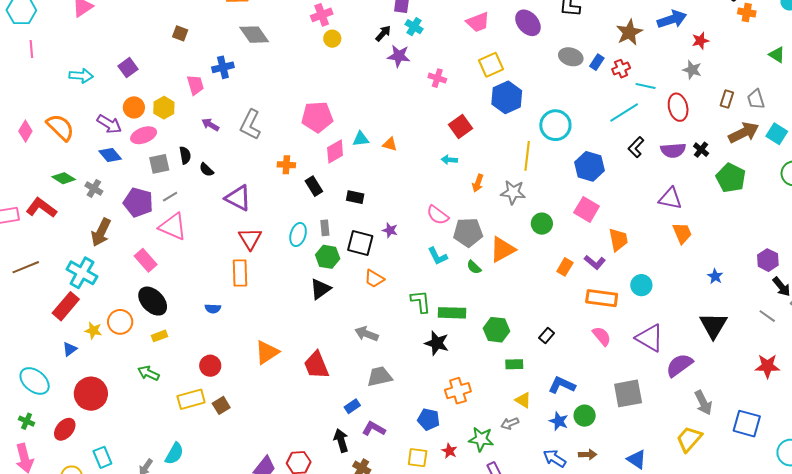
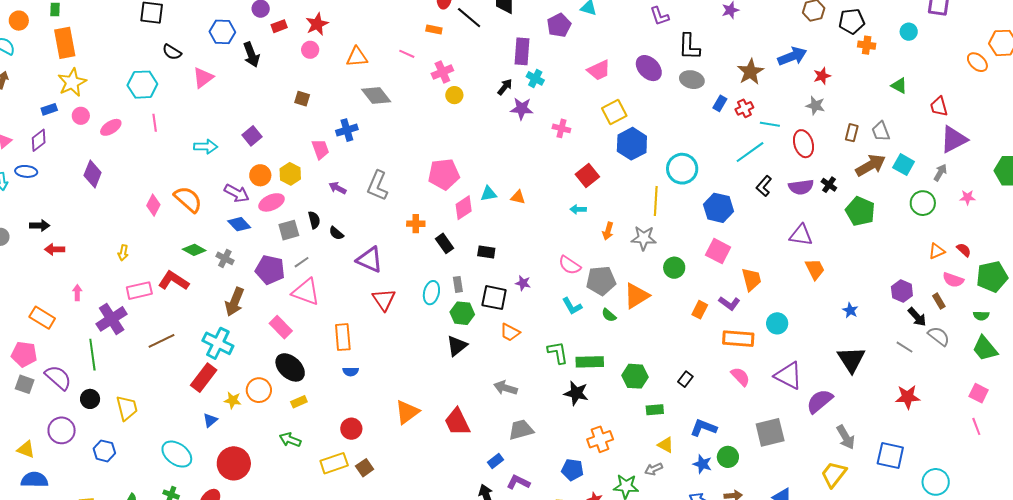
gray ellipse: (571, 57) -> (692, 80), moved
orange rectangle: (240, 273) -> (343, 337), moved

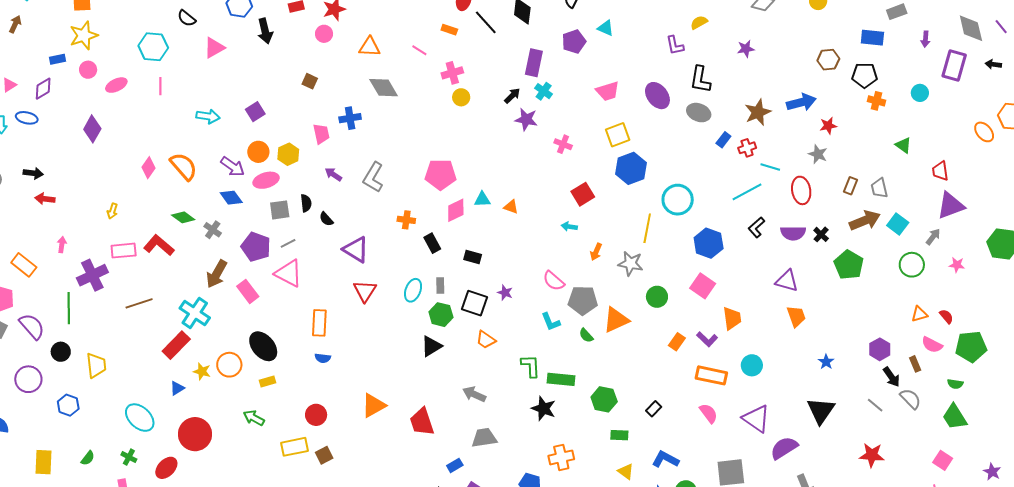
pink rectangle: (281, 327) -> (248, 291), moved

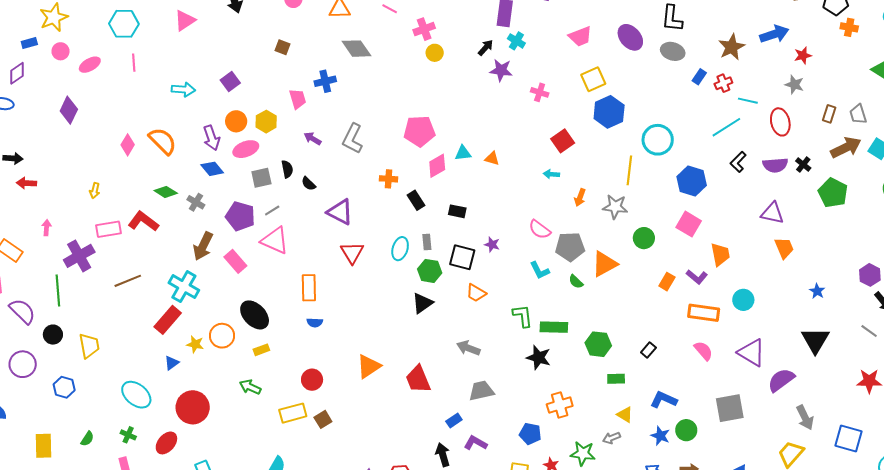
purple arrow: (233, 167) -> (212, 138), turned 40

